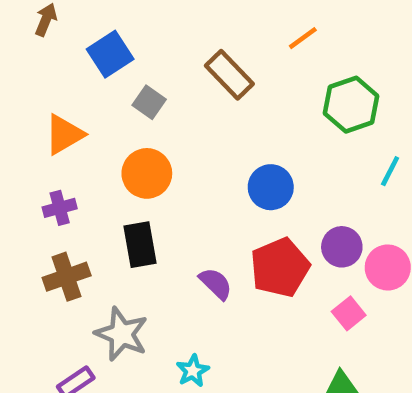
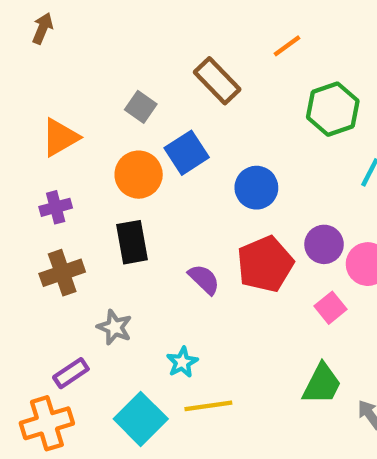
blue square: (110, 54) -> (187, 153), moved
gray star: (122, 334) -> (115, 327), size x0.7

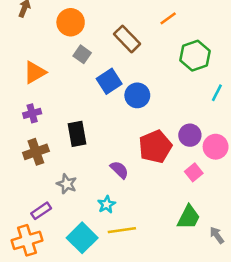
orange circle: (139, 175) -> (71, 22), moved
blue circle: (256, 188) -> (137, 95), moved
purple semicircle: (204, 279) -> (119, 170), moved

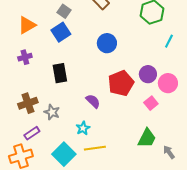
blue square: (109, 81) -> (61, 32), moved
brown cross: (36, 152) -> (28, 103), moved

